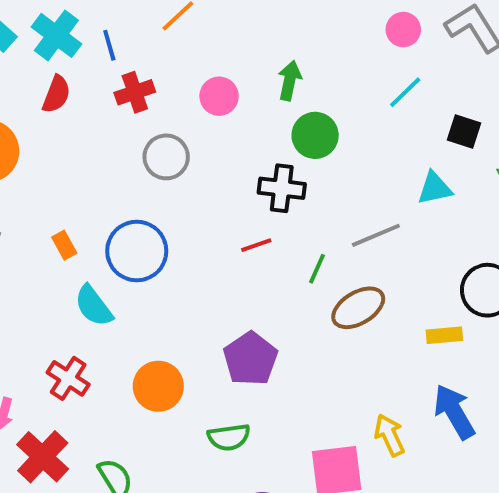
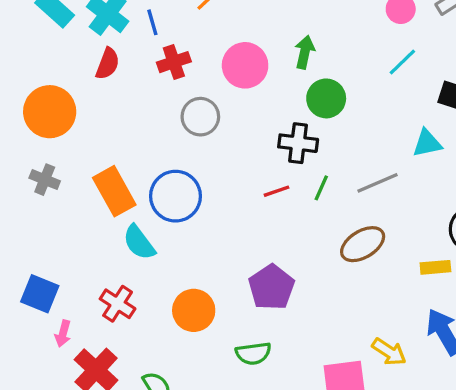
pink circle: (219, 96) -> (245, 65), size x1.4
orange rectangle: (64, 245) -> (114, 191), size x2.0
green line: (317, 269) -> (321, 188), moved
yellow arrow: (390, 435) -> (389, 352), turned 148

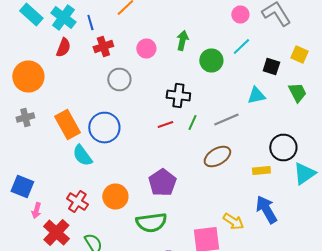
pink circle: (245, 65) -> (146, 48), size x0.7
green circle: (326, 98) -> (211, 60), moved
gray cross: (45, 180) -> (25, 118), turned -36
red cross: (118, 304) -> (77, 202), moved
green semicircle: (253, 353) -> (151, 222), size x1.4

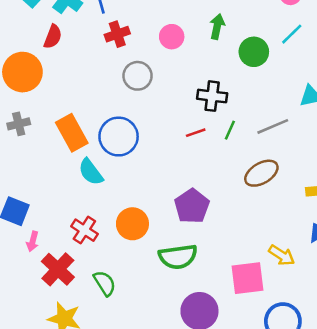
red semicircle: (63, 48) -> (53, 37), moved

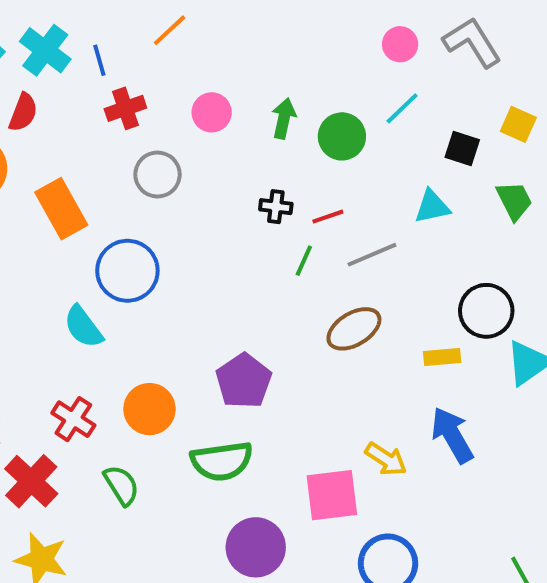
green arrow: (217, 27) -> (284, 118), moved
black cross: (212, 96) -> (276, 207), size x0.7
orange rectangle: (72, 133) -> (61, 209), moved
red line: (196, 133) -> (328, 217), moved
green semicircle: (105, 283) -> (121, 485), moved

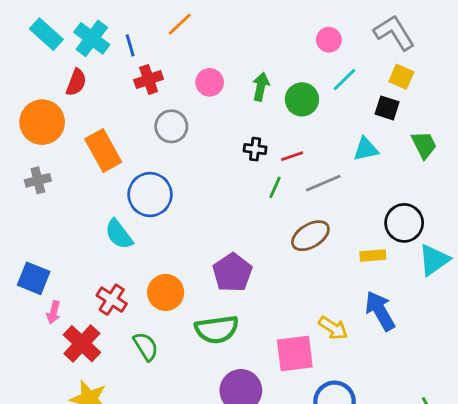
pink circle: (400, 44) -> (329, 40), moved
yellow square: (518, 124) -> (401, 77), moved

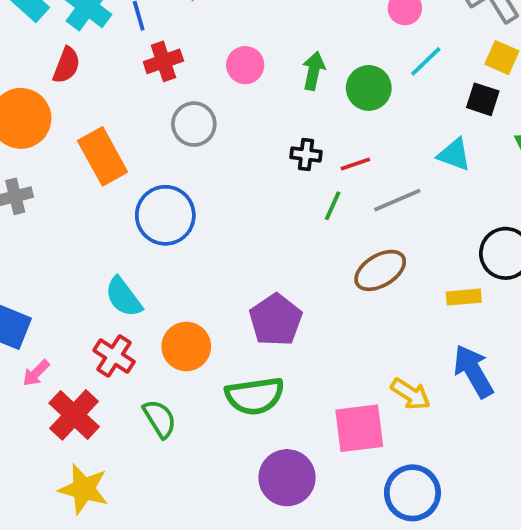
cyan triangle: (366, 149) -> (454, 154), turned 32
cyan semicircle: (119, 234) -> (124, 297), moved
pink arrow: (53, 312) -> (36, 373), turned 30

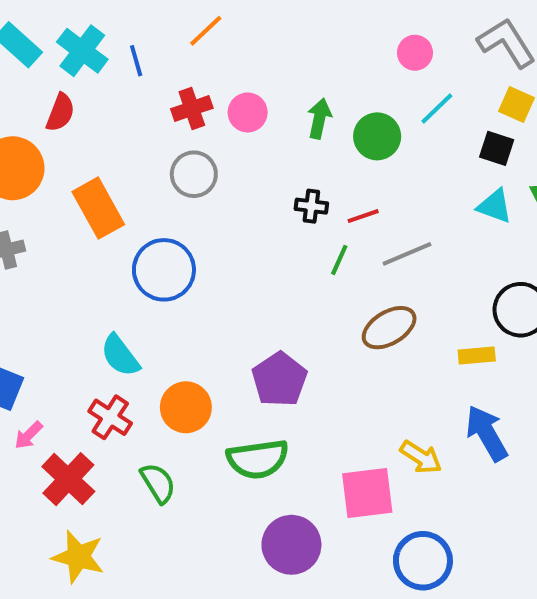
red cross: (163, 61) -> (192, 108), moved
cyan triangle: (454, 154) -> (495, 206), moved

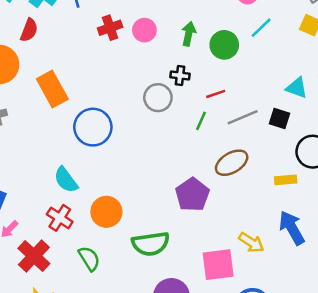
black square: (497, 148) -> (279, 119), moved
gray circle: (194, 174) -> (158, 98), moved
black cross: (311, 206) -> (180, 76), moved
purple pentagon: (279, 379) -> (192, 195), moved

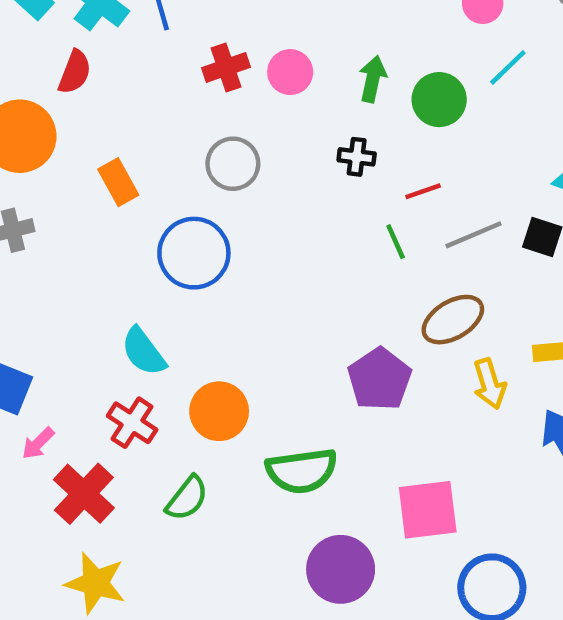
orange rectangle: (52, 89) -> (118, 182), size x0.7
gray circle: (158, 98) -> (233, 164), moved
green line: (201, 121) -> (396, 242), turned -48
yellow arrow: (251, 243) -> (490, 384), moved, turned 40
green semicircle: (89, 258) -> (187, 498), turned 70

